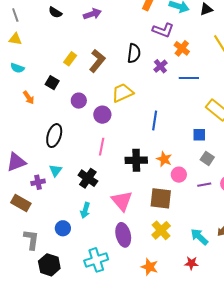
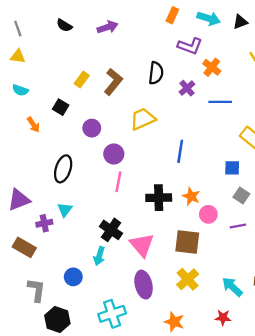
purple circle: (102, 115) -> (114, 154), moved
black cross: (88, 178) -> (111, 230), moved

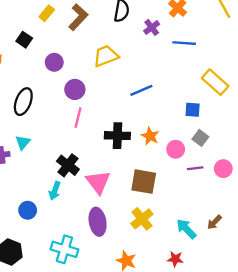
blue line: (180, 151) -> (141, 90), turned 55
pink circle: (208, 214) -> (176, 149), moved
cyan cross: (112, 314) -> (64, 249), turned 32

